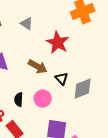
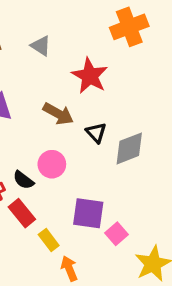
pink circle: (43, 99) -> (52, 164), moved
black semicircle: (19, 100) -> (23, 180), moved, turned -56

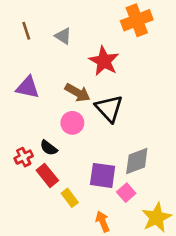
black triangle: (96, 133) -> (109, 108), size x1.6
gray diamond: (129, 148) -> (137, 161), moved
pink circle: (52, 164) -> (72, 123), moved
orange arrow: (69, 268) -> (103, 221), moved

